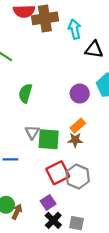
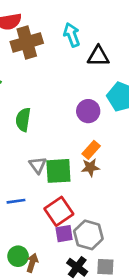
brown cross: (45, 18) -> (27, 42), moved
red square: (58, 173) -> (59, 211), moved
gray hexagon: (78, 177) -> (88, 235), moved
purple square: (48, 202) -> (64, 234), moved, turned 32

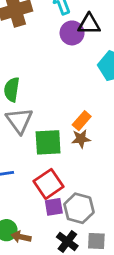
purple circle: (88, 111) -> (72, 33), moved
gray triangle: (38, 165) -> (19, 121), moved, size x1.5
brown arrow: (32, 263) -> (21, 237), turned -96

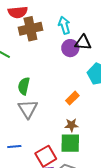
orange rectangle: (82, 121) -> (72, 98), moved
green square: (48, 142) -> (70, 143), moved

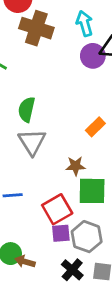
brown cross: (30, 29) -> (36, 28), turned 30
brown star: (71, 125) -> (76, 166), moved

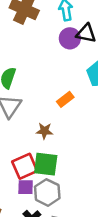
green square: (92, 191) -> (46, 164), moved

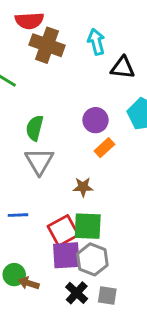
purple circle: (70, 38) -> (96, 120), moved
purple square: (26, 187) -> (66, 255), size x1.5

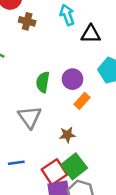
brown cross: (47, 45) -> (27, 21), size x0.6
green semicircle: (35, 128) -> (43, 82), moved
green square: (88, 226) -> (74, 166), turned -35

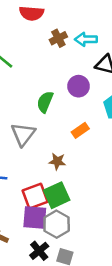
cyan arrow: (67, 15) -> (86, 39), turned -84
brown cross: (27, 21) -> (58, 38), moved, turned 35
purple circle: (73, 79) -> (79, 86), moved

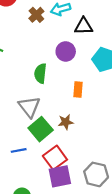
orange rectangle: (80, 130) -> (78, 89), turned -35
green square: (57, 195) -> (41, 129), moved
gray hexagon: (57, 224) -> (96, 174), moved

